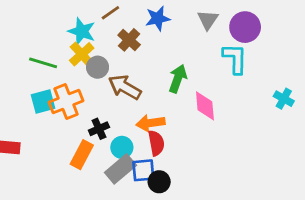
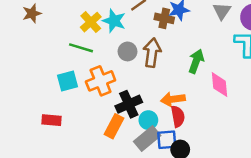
brown cross: (129, 40) -> (164, 18), moved, turned -30
yellow cross: (82, 54) -> (91, 22), moved
brown arrow: (125, 87) -> (152, 53), moved, turned 68
cyan square: (43, 102) -> (67, 81), moved
black cross: (99, 129) -> (129, 104), size x1.5

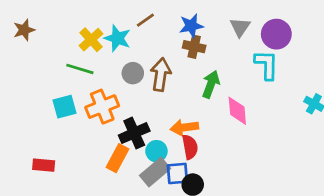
brown cross: (164, 18) -> (194, 47), moved
red rectangle: (52, 120) -> (44, 165), moved

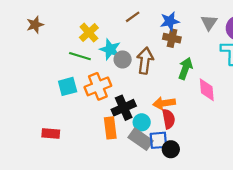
cyan star: (117, 38) -> (110, 49), moved
orange rectangle: (117, 158) -> (110, 128), turned -35
gray rectangle: (155, 172) -> (141, 139), turned 75

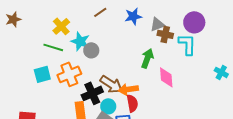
gray triangle: (209, 22) -> (157, 24), moved, turned 35
brown cross: (172, 38) -> (165, 34), moved
brown arrow: (145, 61) -> (111, 84), moved, turned 115

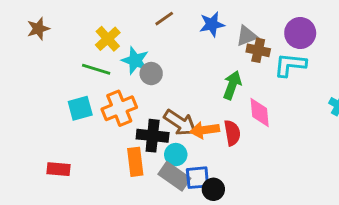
cyan L-shape: (187, 44) -> (290, 65), turned -85
black cross: (92, 93) -> (153, 136), turned 30
red semicircle: (132, 103) -> (232, 133), moved

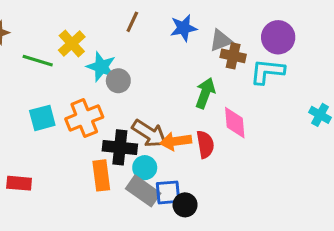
brown line: (164, 19) -> (132, 22), turned -30
green line: (96, 69) -> (38, 61), moved

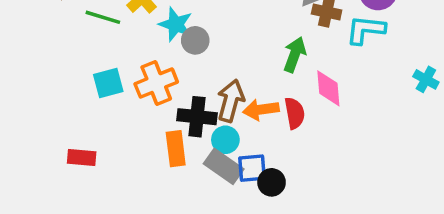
brown arrow: (149, 133) -> (231, 101), turned -108

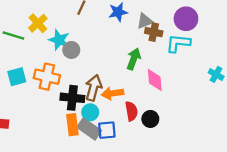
orange cross: (156, 83) -> (47, 77), turned 35
red semicircle: (295, 113) -> (131, 111), moved
orange rectangle: (176, 149) -> (72, 125), moved
black circle: (272, 182) -> (150, 119), moved

